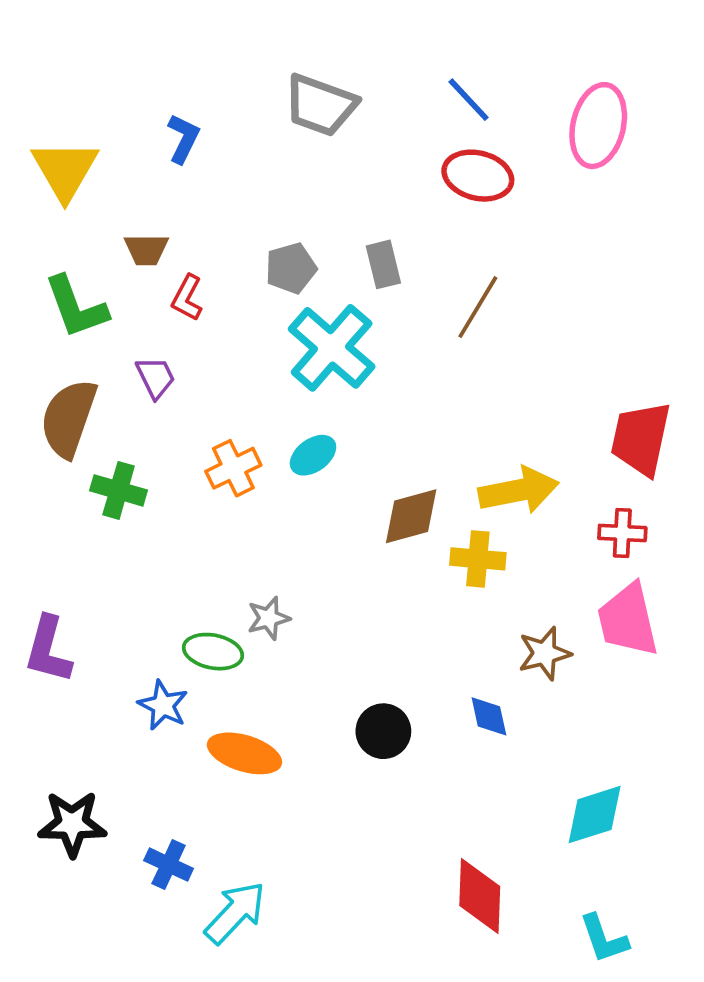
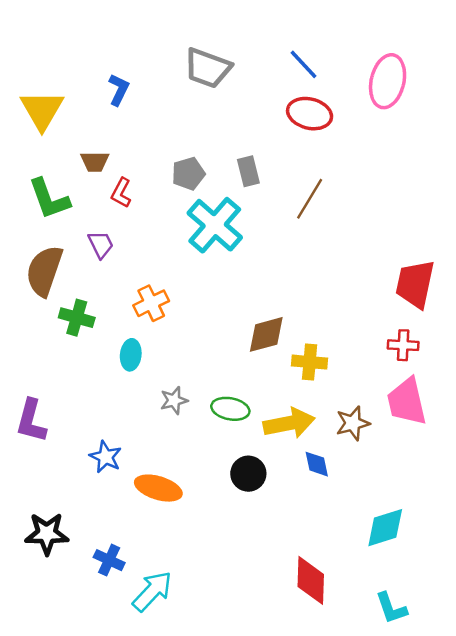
cyan ellipse: (313, 455) -> (131, 355), moved, turned -48
yellow arrow: (519, 490) -> (289, 423), moved
green ellipse: (213, 652) -> (230, 409), moved

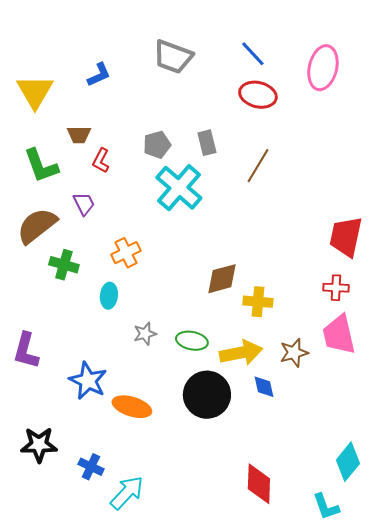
blue L-shape: (119, 90) -> (99, 75), turned 40
brown semicircle: (44, 271) -> (37, 226), turned 33
blue star: (106, 457) -> (88, 381), size x1.4
black circle: (248, 474) -> (207, 395), size x1.6
cyan diamond: (385, 528) -> (348, 462), moved, turned -33

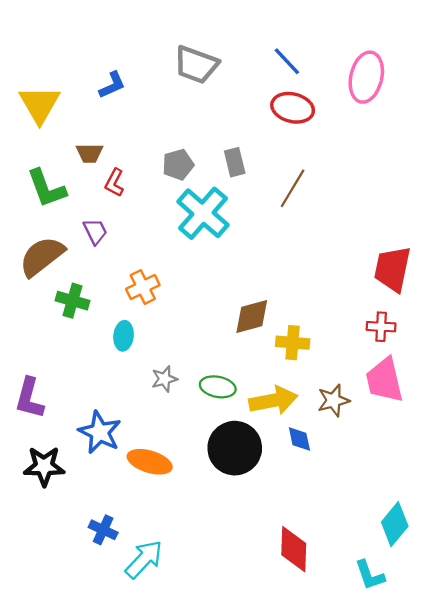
black star: (39, 445) -> (44, 466), moved

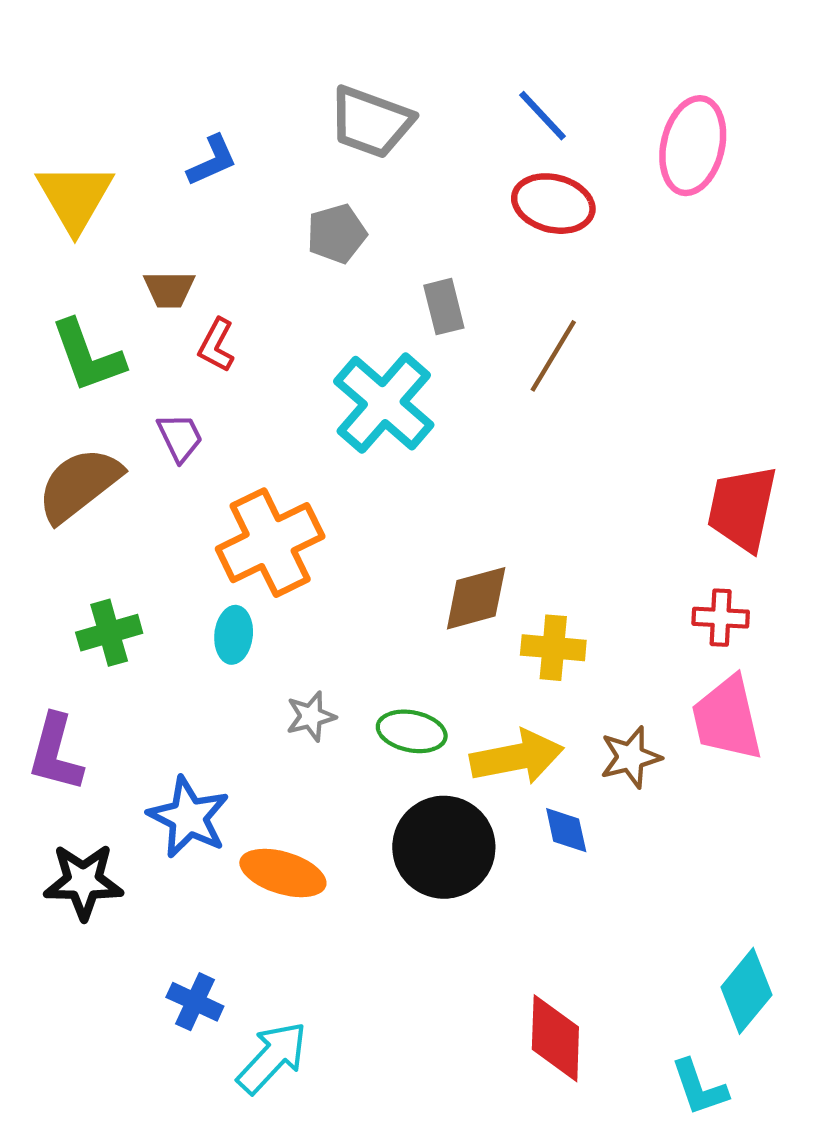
gray pentagon: (178, 164) -> (337, 234), moved
orange cross: (143, 287) -> (270, 543), size x1.6
green cross: (72, 301) -> (109, 633), moved, turned -32

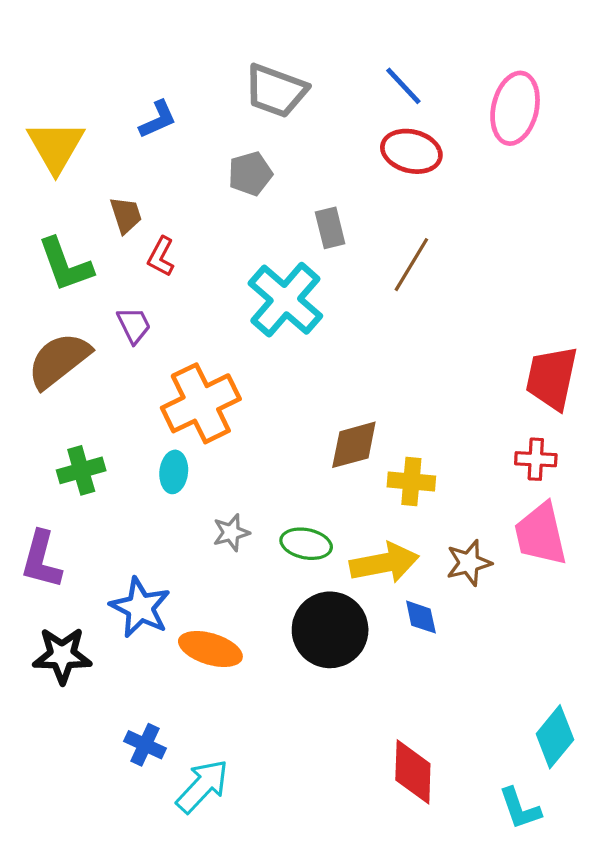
brown trapezoid: (169, 289) -> (126, 215), turned -108

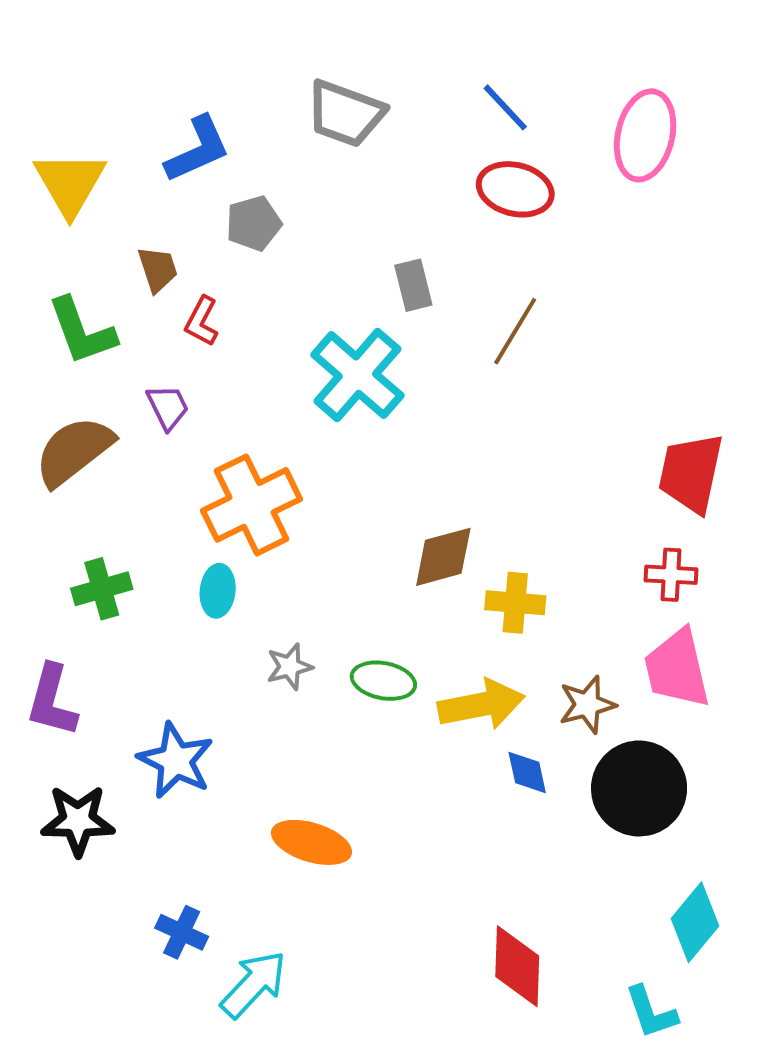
blue L-shape: (158, 119) -> (198, 149), size x1.4
gray pentagon: (250, 174) -> (254, 223), moved
black circle: (330, 630) -> (639, 788), moved
orange ellipse: (210, 649) -> (311, 842), moved

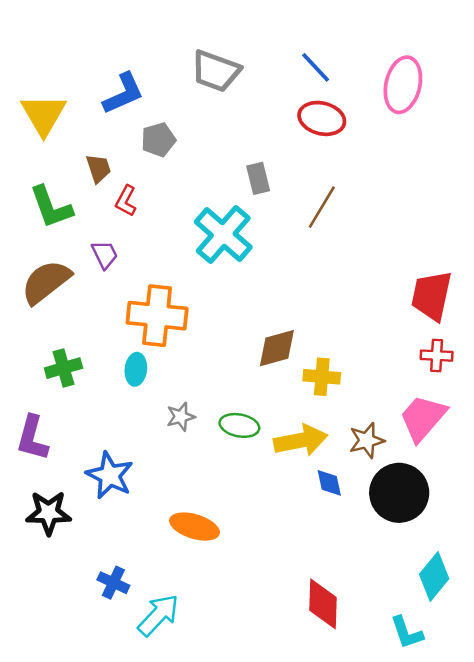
orange cross: (252, 505) -> (157, 316), turned 32
red cross: (671, 575) -> (437, 356), moved
pink trapezoid: (677, 669) -> (423, 418), turned 54

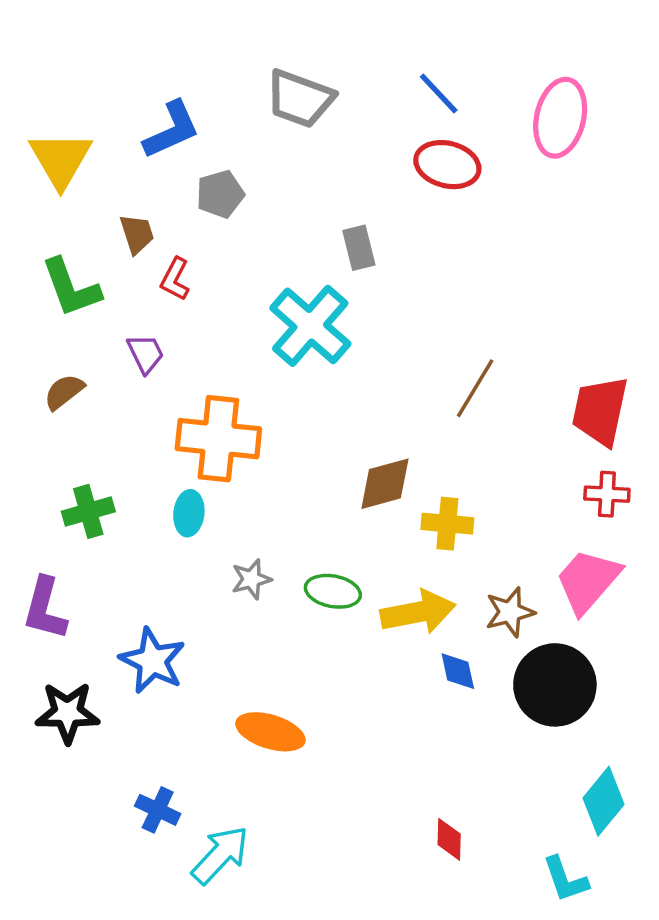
brown line: (322, 207) -> (475, 388), moved
brown semicircle: (46, 282) -> (64, 392), size x0.6
red diamond: (323, 604) -> (449, 839), size x0.6

